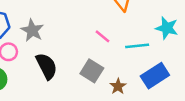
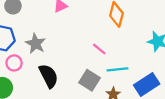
cyan line: (137, 46) -> (118, 69), moved

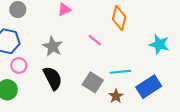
gray star: (36, 44) -> (53, 46), moved
pink line: (99, 49) -> (95, 40), moved

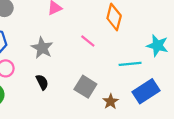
cyan line: (120, 72) -> (130, 64), moved
black semicircle: (53, 78) -> (42, 82), size x0.6

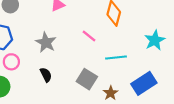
cyan star: (157, 46) -> (155, 40), turned 30
cyan line: (130, 64) -> (116, 57), moved

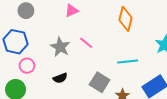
pink line: (89, 36) -> (86, 43), moved
black semicircle: (46, 75) -> (60, 78), turned 96

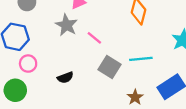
gray star: (60, 47) -> (66, 25), moved
gray square: (100, 82) -> (110, 67), moved

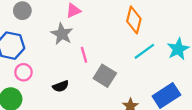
pink line: (94, 38) -> (84, 55), moved, turned 35
cyan line: (141, 59) -> (144, 51), moved, turned -30

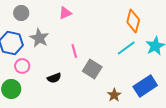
orange diamond: (134, 20) -> (133, 21), moved
gray star: (62, 34) -> (39, 38), moved

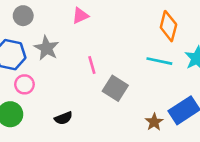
cyan line: (126, 48) -> (159, 61), turned 48
black semicircle: (54, 78) -> (63, 118), moved
brown star: (114, 95) -> (154, 122), moved

